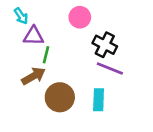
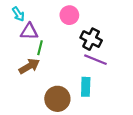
brown circle: (60, 97) -> (57, 99), moved

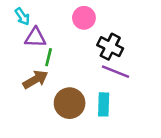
brown circle: (57, 99) -> (70, 103), moved

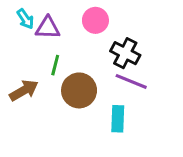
purple triangle: (35, 38) -> (48, 28), moved
brown arrow: (35, 79) -> (24, 90), moved
brown circle: (70, 103) -> (79, 90), moved

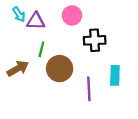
black cross: (125, 53) -> (95, 40), turned -30
purple line: (131, 81) -> (89, 89), moved, turned 65
cyan rectangle: (118, 119) -> (115, 75), moved

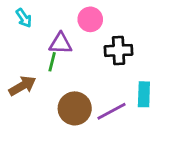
purple triangle: (36, 21) -> (61, 43), moved
brown circle: (60, 69) -> (75, 108), moved
purple line: (89, 89) -> (111, 111), turned 65

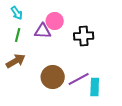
pink circle: (90, 19) -> (55, 21), moved
green line: (52, 62) -> (18, 35), moved
cyan rectangle: (144, 94) -> (95, 87), moved

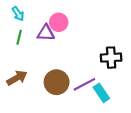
black cross: (84, 36) -> (111, 58), moved
brown arrow: (16, 61) -> (17, 78), moved
cyan rectangle: (95, 87) -> (101, 93), turned -36

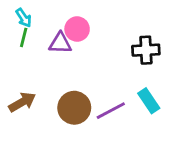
green line: (19, 37) -> (24, 37), moved
black cross: (111, 58) -> (146, 50), moved
cyan rectangle: (101, 93) -> (149, 101), moved

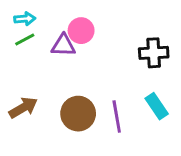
cyan arrow: (24, 18) -> (25, 19), turned -60
green line: (24, 37) -> (25, 39), turned 48
purple line: (111, 111) -> (117, 117), turned -72

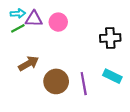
purple triangle: (63, 45) -> (34, 19), moved
cyan rectangle: (157, 106) -> (112, 76), turned -30
brown arrow: (23, 108) -> (29, 63), moved

